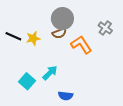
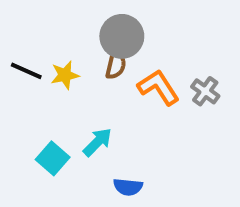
gray cross: (105, 28) -> (205, 91), moved
brown semicircle: (59, 33) -> (116, 65), turned -56

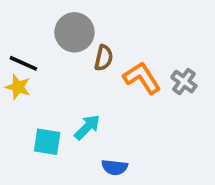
gray circle: (122, 36) -> (74, 32), moved
yellow star: (65, 75) -> (18, 87), moved, turned 30
cyan square: (53, 158) -> (47, 142), turned -32

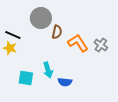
cyan arrow: (87, 127) -> (48, 70), turned 119
blue semicircle: (115, 167) -> (65, 82), moved

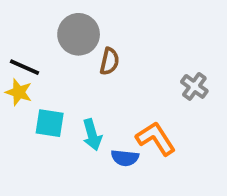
orange L-shape: (78, 43) -> (156, 139), moved
cyan square: (26, 78) -> (50, 123), moved

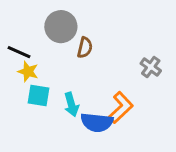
yellow star: (19, 92) -> (28, 72), moved
orange L-shape: (156, 139) -> (121, 107), turned 80
blue semicircle: (125, 158) -> (97, 122), size x1.5

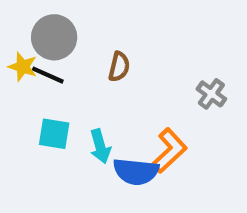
gray circle: (61, 27) -> (54, 37), moved
black line: (19, 52) -> (48, 75), moved
yellow star: (28, 72) -> (23, 67), moved

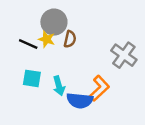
gray circle: (54, 37) -> (54, 22), moved
yellow star: (23, 67) -> (47, 39), moved
gray cross: (211, 94) -> (124, 55), size x1.5

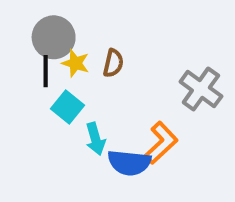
gray circle: (54, 22) -> (54, 37), moved
black line: (28, 44) -> (46, 71), turned 66
cyan square: (32, 78) -> (68, 107), moved, turned 30

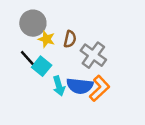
black line: (46, 71) -> (28, 59), moved, turned -42
gray cross: (201, 89) -> (93, 55), moved
blue semicircle: (129, 163) -> (80, 86), moved

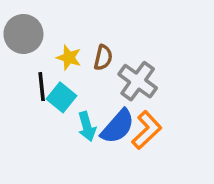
gray circle: (33, 23) -> (23, 34), moved
black line: (28, 59) -> (42, 87), turned 36
blue semicircle: (80, 86) -> (118, 126), turned -55

